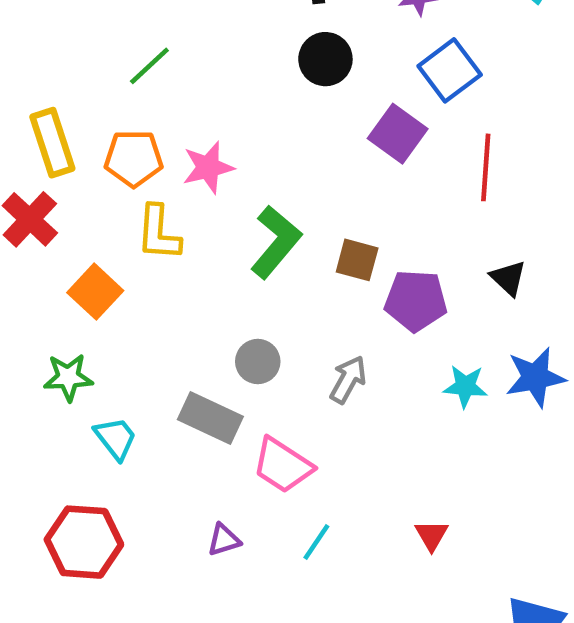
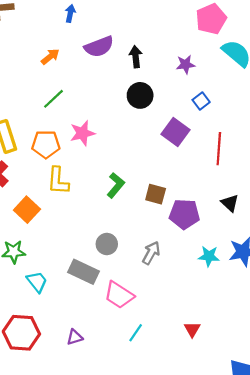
blue square: (450, 70) -> (201, 101), size x0.6
pink star: (208, 167) -> (82, 133), moved
green L-shape: (276, 242) -> (116, 185), size x0.7
purple triangle: (224, 540) -> (75, 337), moved

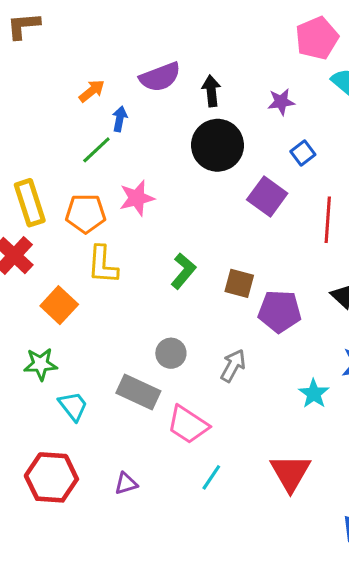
blue arrow: (70, 13) -> (120, 119), moved
black circle: (140, 95) -> (218, 145), size x1.4
cyan star: (209, 256) -> (314, 394), moved, turned 30
red triangle: (192, 329) -> (290, 473), size x1.8

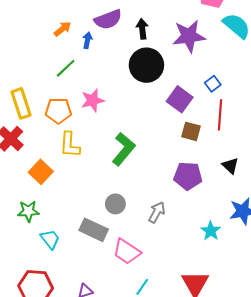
purple star: (281, 102) -> (189, 36), size x1.8
blue arrow: (120, 119) -> (87, 40), moved
blue square: (303, 153) -> (213, 84), moved
green L-shape: (183, 271) -> (124, 149), size x1.4
brown square: (239, 283) -> (191, 131), moved

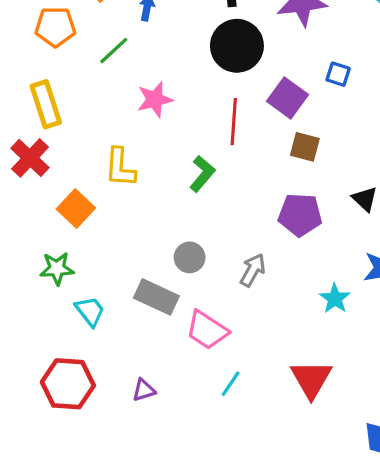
blue square: (213, 84) -> (338, 74), turned -35
orange pentagon: (58, 111) -> (55, 27), moved
red line: (220, 115) -> (234, 122), moved
green L-shape: (124, 149) -> (202, 174), size x0.7

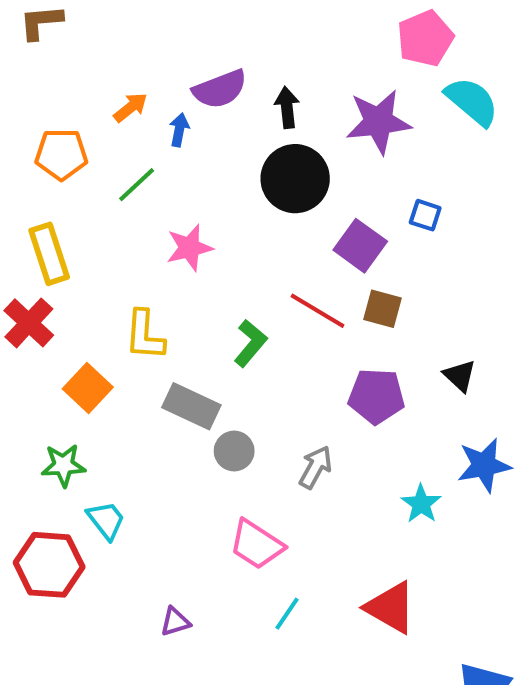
red line: (234, 122) -> (317, 311), moved, turned -63
gray rectangle: (156, 297) -> (191, 406), moved
red triangle: (311, 379) -> (391, 608), turned -30
red hexagon: (68, 384) -> (49, 565), moved

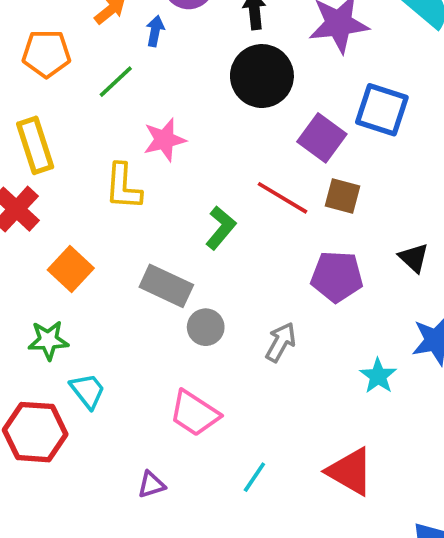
blue square: (425, 215) -> (382, 110), size x1.8
yellow L-shape: (145, 335) -> (123, 187), moved
pink trapezoid: (256, 544) -> (194, 413), moved

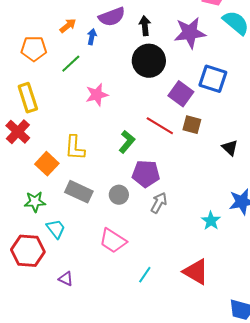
yellow L-shape: (123, 187) -> (75, 148), moved
black triangle: (414, 258) -> (230, 148), moved
purple pentagon: (337, 277) -> (146, 174), moved
gray rectangle: (166, 286) -> (79, 192), moved
purple triangle: (151, 485) -> (66, 279), moved, turned 42

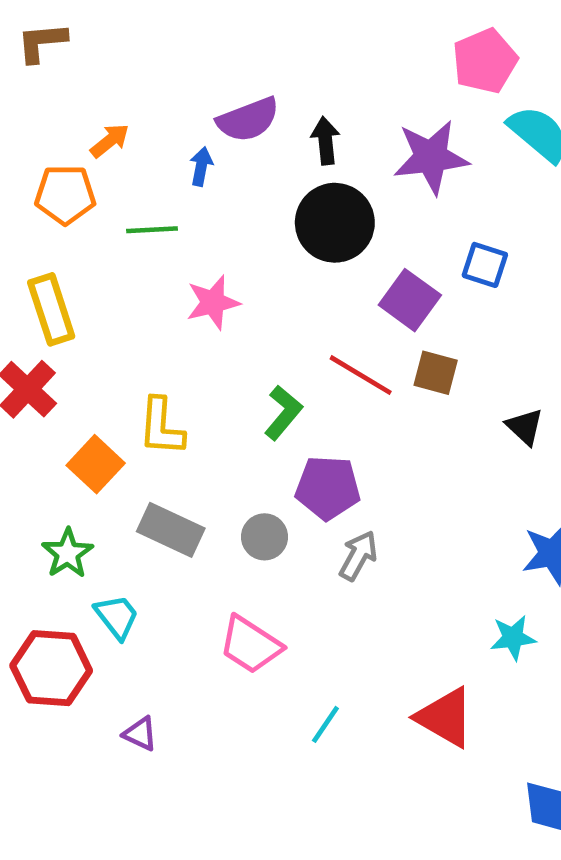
orange arrow: (68, 26) -> (110, 141), moved
green line: (71, 64) -> (152, 230), turned 40
blue square: (213, 79) -> (485, 265), size x0.7
green star: (35, 202) -> (68, 553), turned -30
cyan star: (211, 221) -> (513, 638), moved, turned 30

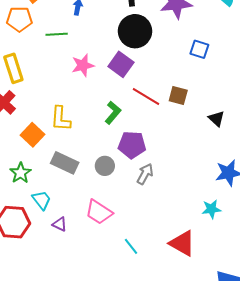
purple square: (410, 300) -> (121, 64), moved
cyan line: (325, 724) -> (131, 246), turned -72
purple triangle: (140, 734) -> (60, 224), moved

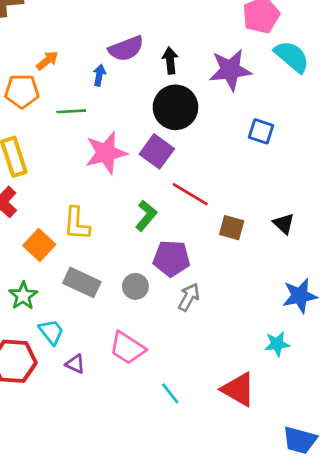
pink star: (83, 65) -> (106, 153), size x1.4
brown square: (178, 96) -> (232, 228), moved

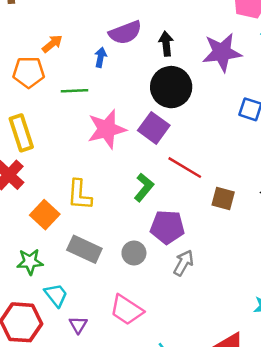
green star: (23, 296) -> (30, 262), turned 30
purple triangle: (75, 364) -> (78, 325), turned 36

